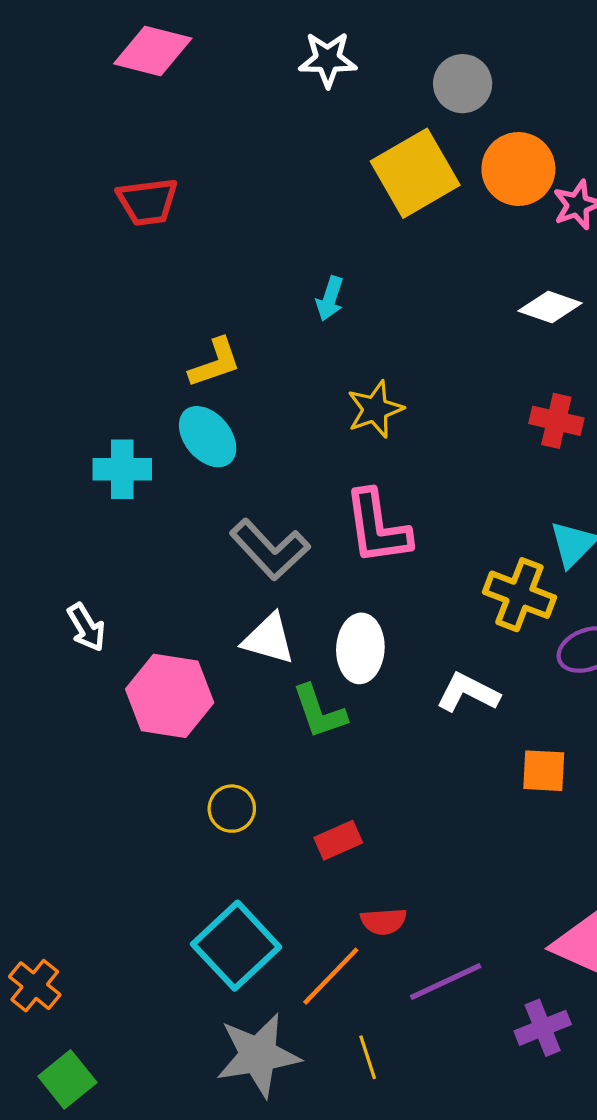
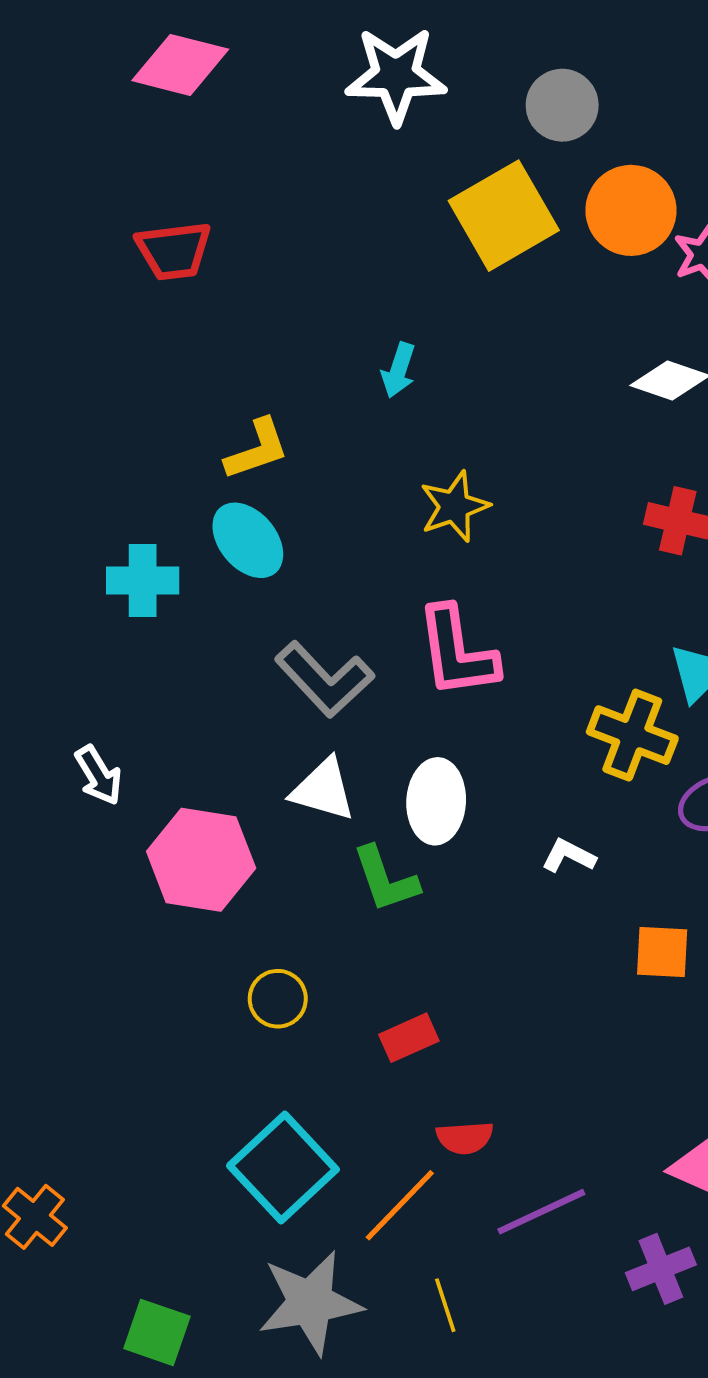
white star: (328, 59) -> (396, 75), size x1.4
white L-shape: (468, 693) -> (569, 856), size x0.7
green square: (67, 1079) -> (157, 1332), moved, turned -32

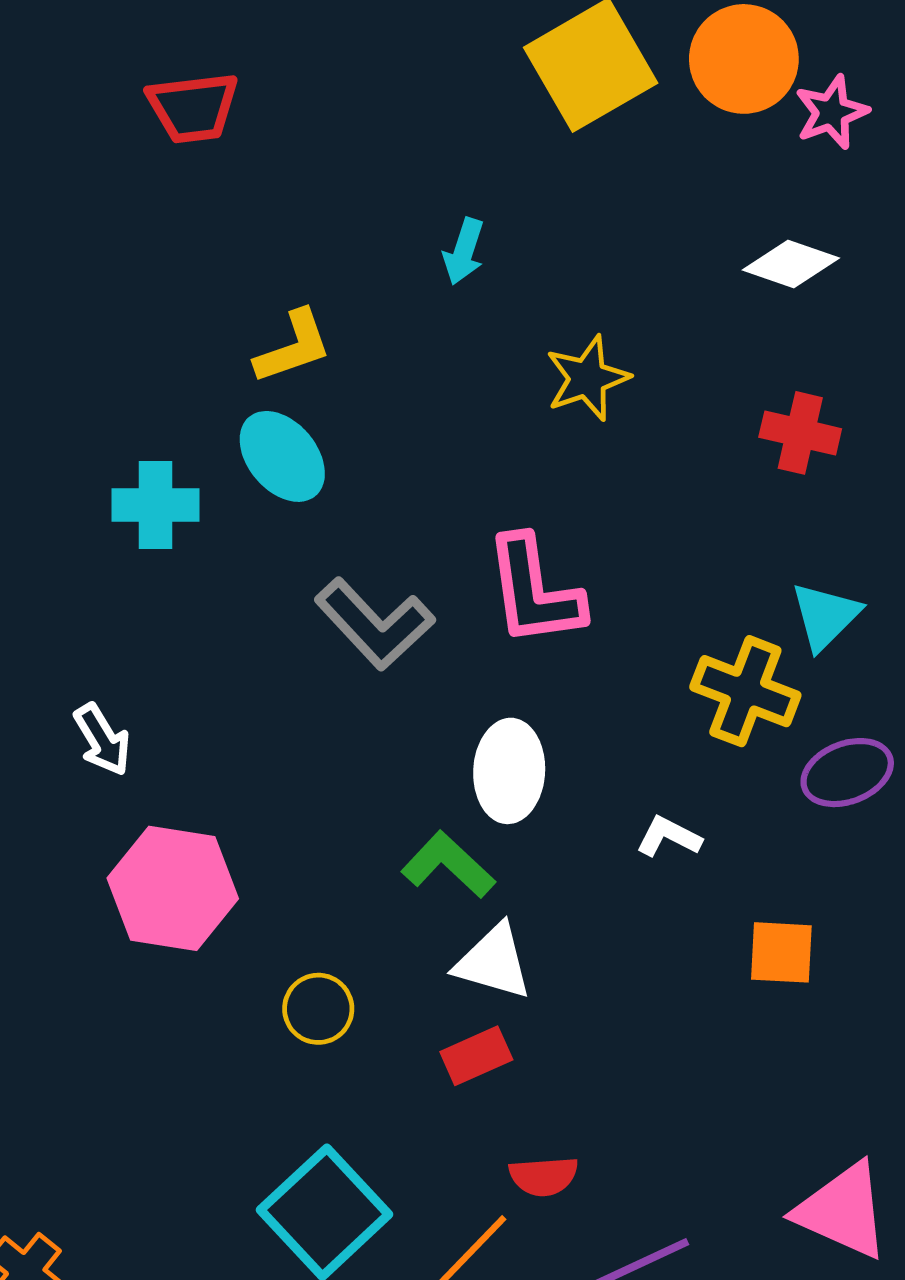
yellow star: (454, 506) -> (587, 378), moved
white triangle: (323, 790) -> (494, 962), moved
pink hexagon: (201, 860) -> (173, 888), moved
green L-shape: (386, 879) -> (448, 865), turned 152

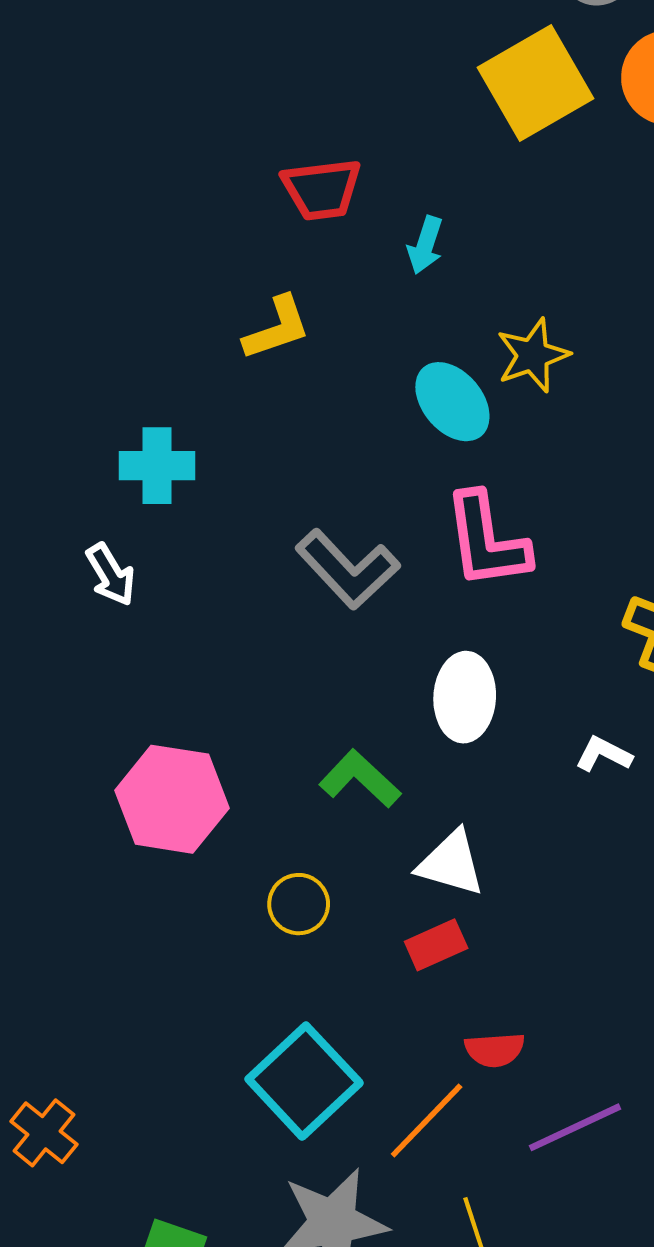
red trapezoid: (193, 107) -> (322, 189), moved
cyan ellipse: (282, 456) -> (452, 402), moved
white arrow: (102, 740) -> (111, 575), moved
green L-shape: (448, 865) -> (360, 779), moved

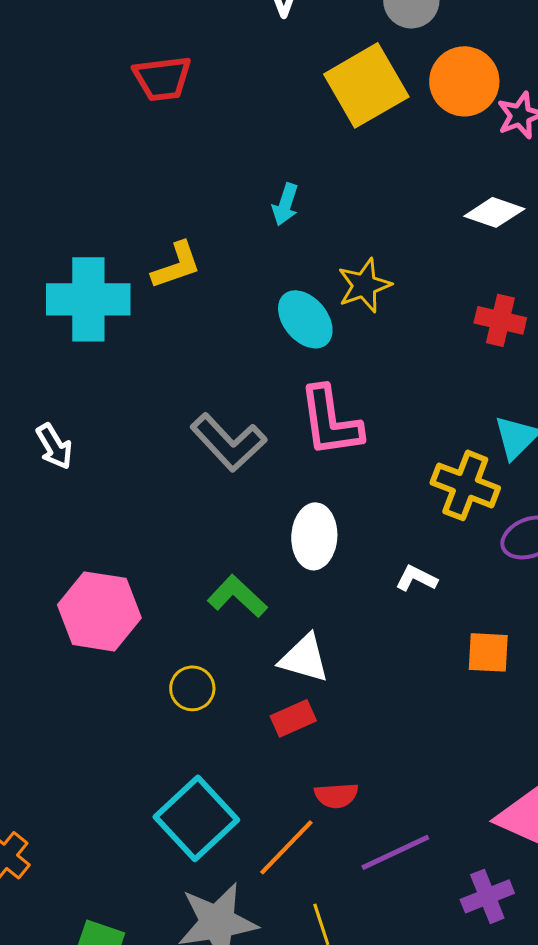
red trapezoid: (322, 189) -> (162, 78), moved
cyan cross: (157, 466) -> (88, 299), moved, size x1.5

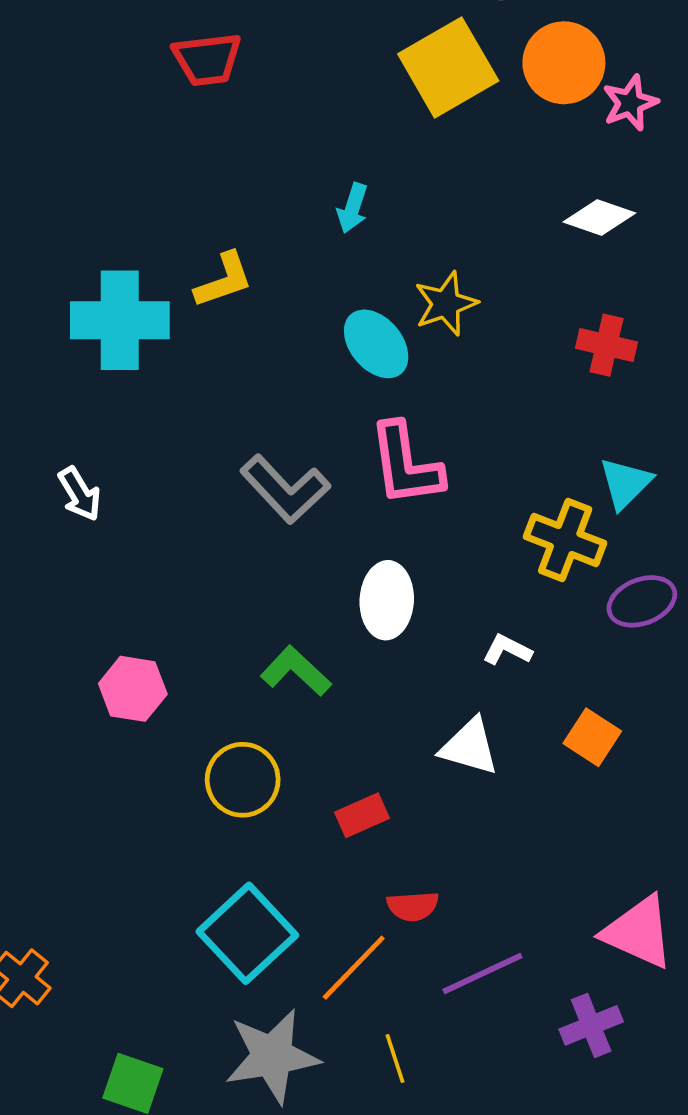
pink hexagon: (99, 611) -> (133, 689), size x0.7
orange square: (488, 652) -> (592, 737), turned 30
white triangle: (304, 658) -> (469, 747), moved
yellow circle: (192, 688) -> (243, 780), size x1.4

